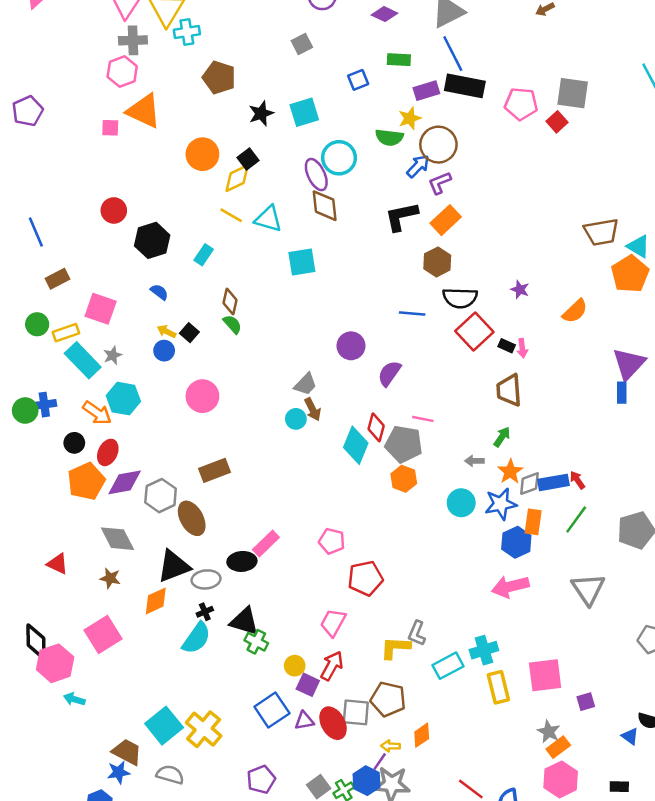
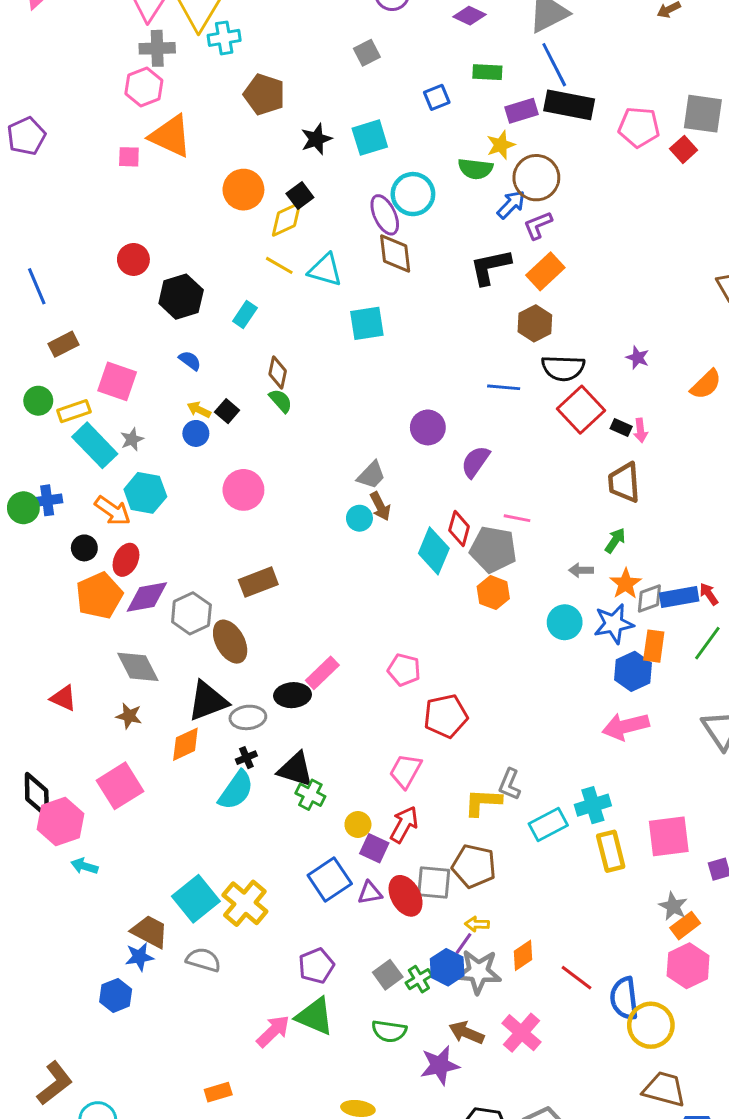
orange diamond: (422, 735) -> (523, 955), moved

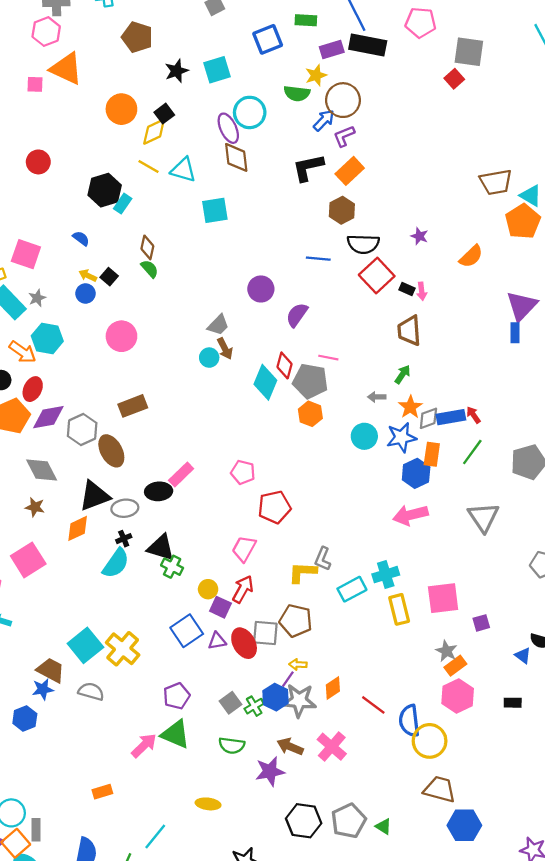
blue square: (437, 97) -> (268, 39), size x1.5
pink pentagon: (639, 127) -> (421, 23), moved
black hexagon: (181, 297) -> (105, 190), moved

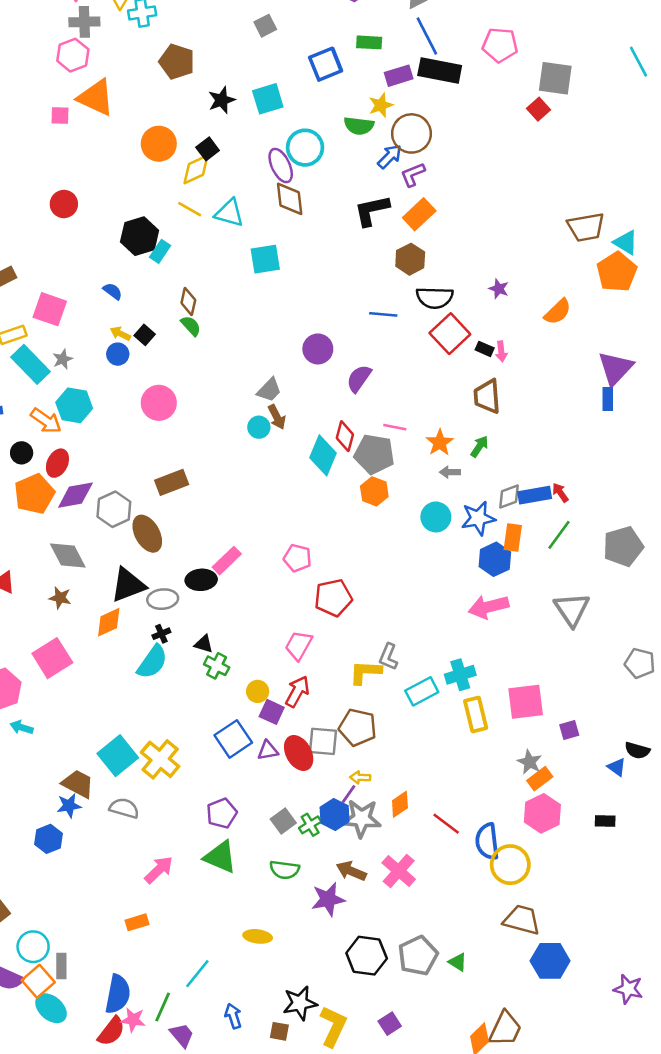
orange star: (410, 407) -> (440, 443), moved
black triangle: (161, 548) -> (204, 644), size x0.6
pink arrow: (144, 745) -> (159, 870), moved

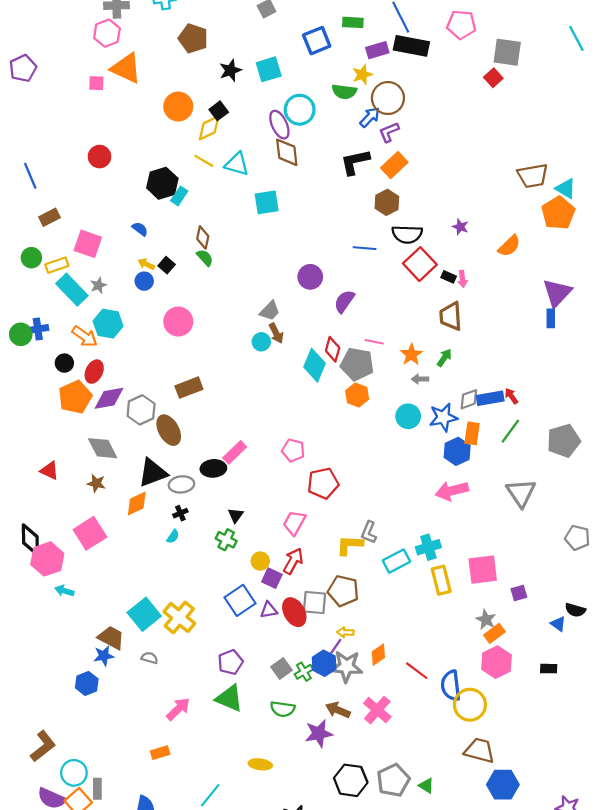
black triangle: (204, 644) -> (236, 515), moved, turned 49
cyan semicircle: (152, 662) -> (173, 537), size x0.5
gray semicircle: (124, 808) -> (150, 658), size x0.7

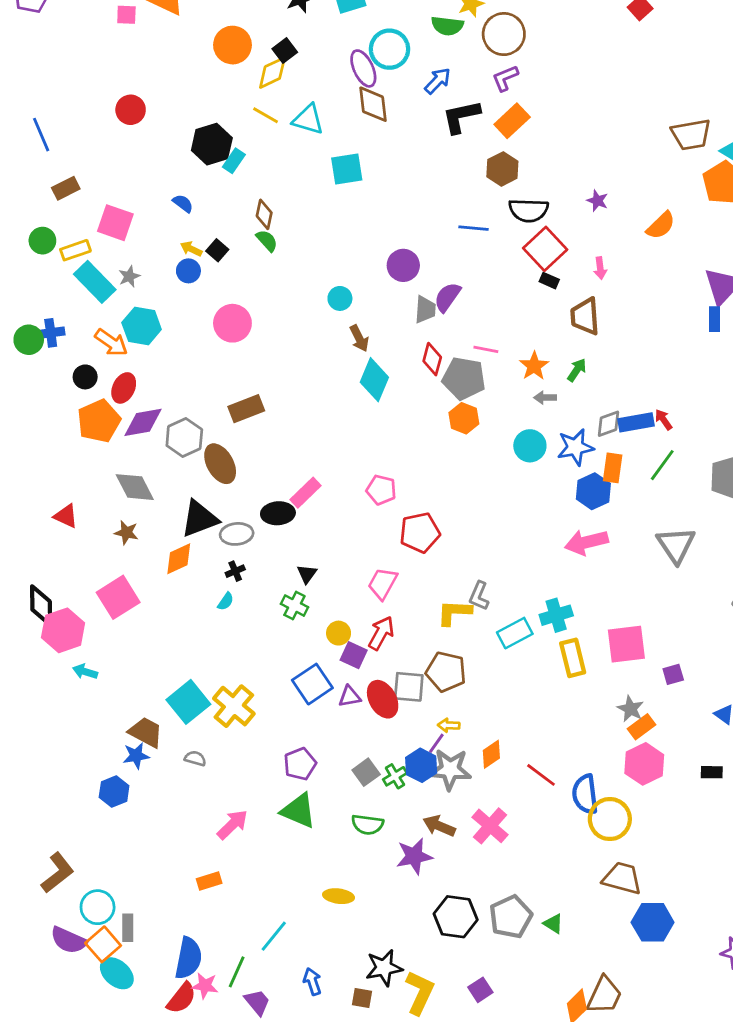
blue arrow: (370, 117) -> (438, 81), moved
black rectangle: (449, 277) -> (549, 281), moved
gray trapezoid: (270, 311) -> (425, 309), moved, turned -40
cyan circle: (261, 342) -> (340, 298), moved
cyan diamond: (315, 365) -> (374, 380), moved

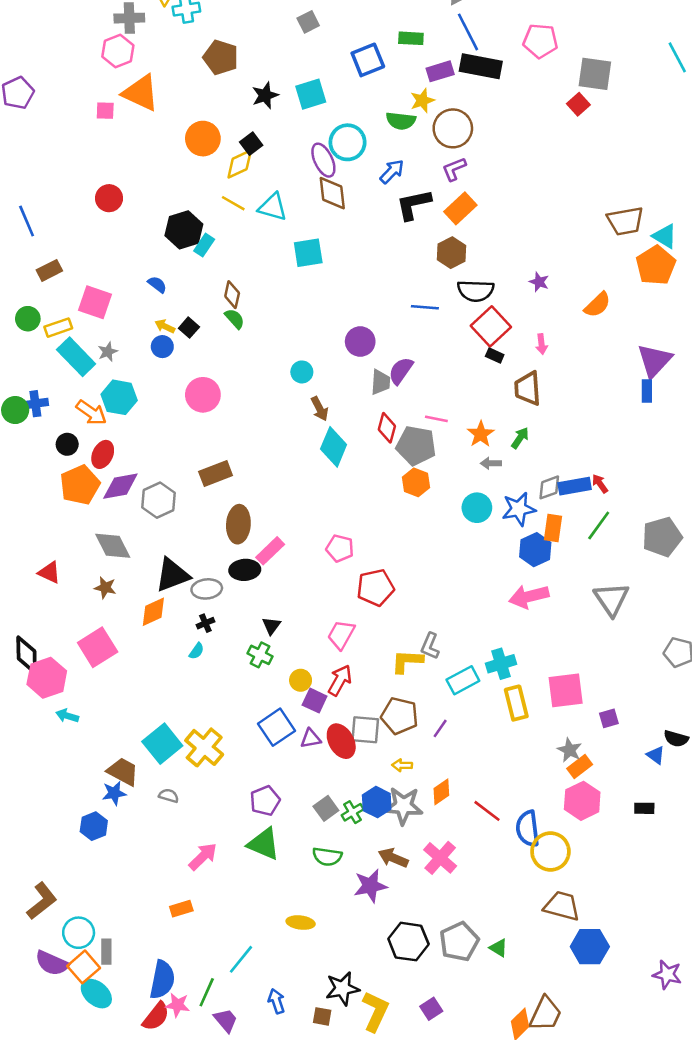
brown ellipse: (220, 464) -> (238, 524), moved, turned 33
purple line: (436, 743) -> (440, 728), moved

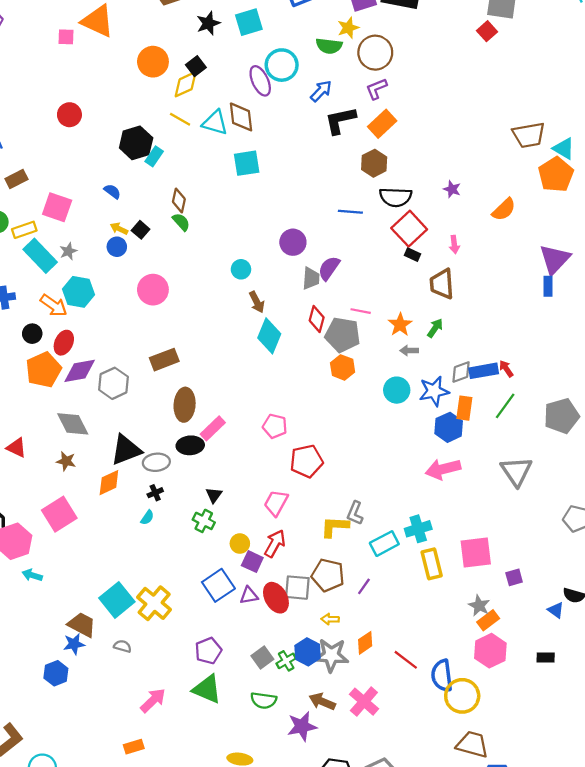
brown diamond: (332, 193) -> (241, 117), moved

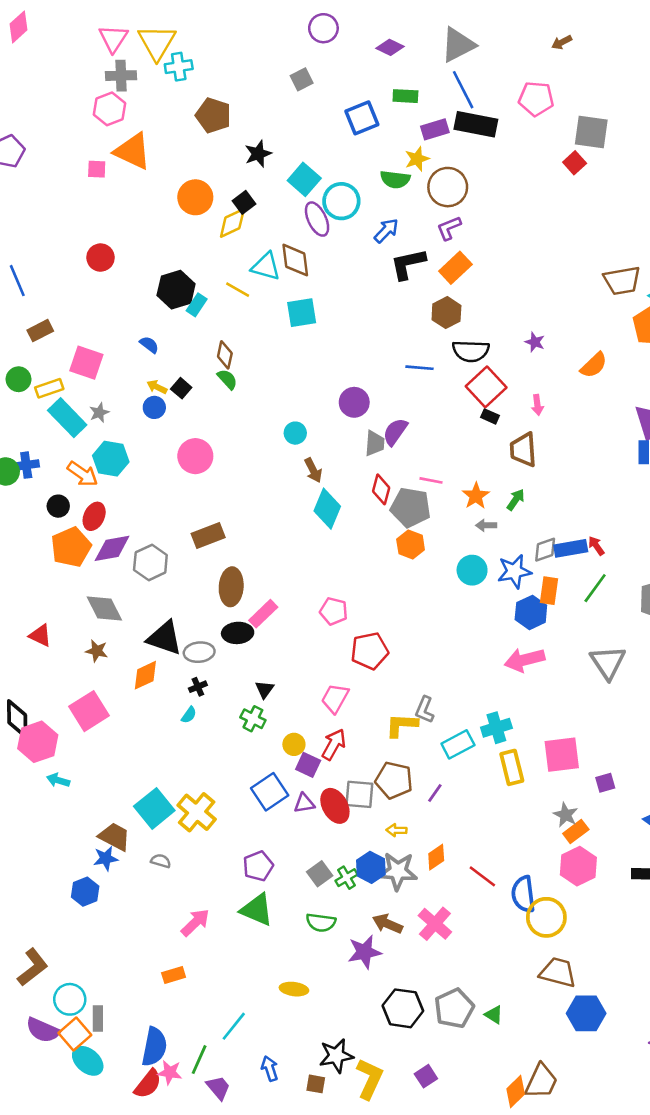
cyan square: (249, 22) -> (304, 179), moved, turned -32
yellow line: (180, 119) -> (238, 290), moved
black triangle: (126, 450) -> (165, 638), turned 40

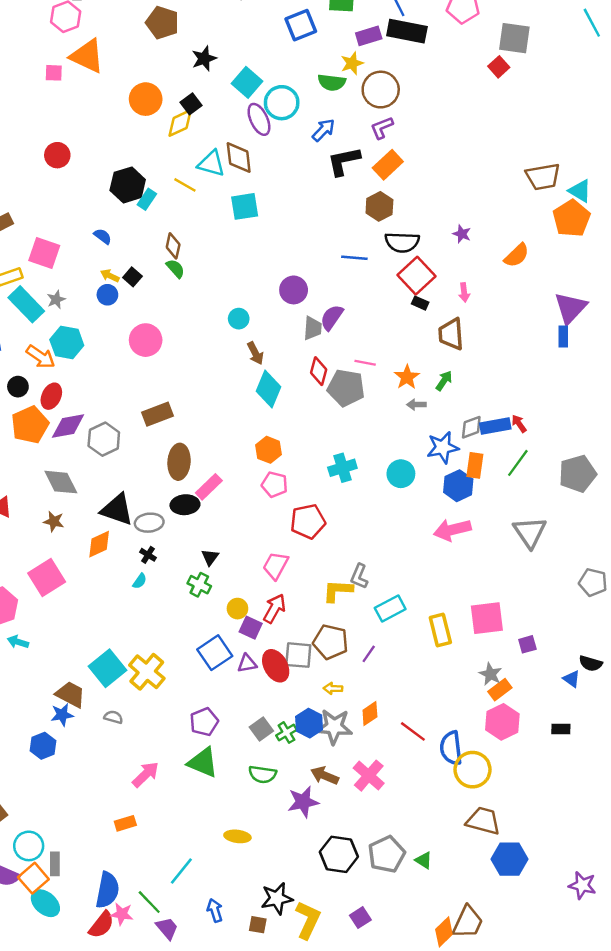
orange hexagon: (411, 545) -> (269, 450), moved
cyan circle: (472, 570) -> (401, 474), moved
black cross: (198, 687) -> (148, 555), turned -35
cyan cross: (496, 728) -> (342, 468), moved
green line: (199, 1060) -> (149, 902), turned -68

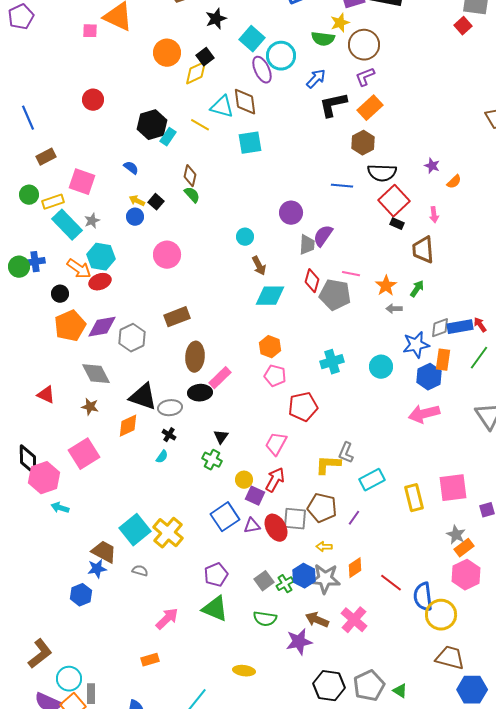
orange semicircle: (517, 255) -> (454, 182), moved, size x0.7
cyan diamond: (269, 389) -> (270, 296), turned 68
red ellipse: (51, 396) -> (100, 282), moved, turned 45

